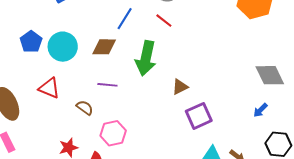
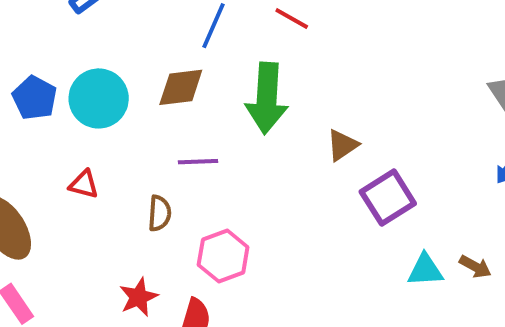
red triangle: (49, 88) -> (84, 184), size x0.7
brown semicircle: (85, 108) -> (159, 213), turned 66

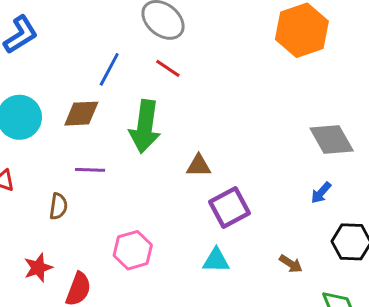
brown triangle: (342, 145) -> (199, 166), turned 30
pink hexagon: (223, 256) -> (133, 250), moved
cyan triangle: (425, 270) -> (216, 260), moved

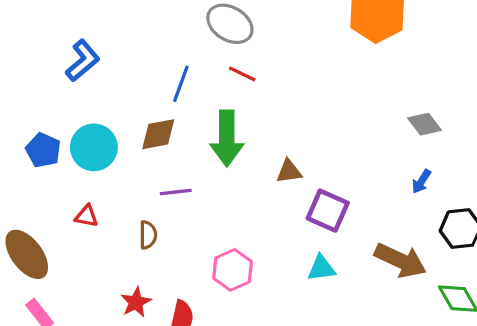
gray diamond: (332, 140) -> (425, 124), size x0.7
purple square: (230, 207) -> (328, 211), turned -30
brown arrow: (291, 264) -> (400, 260), size x2.0

